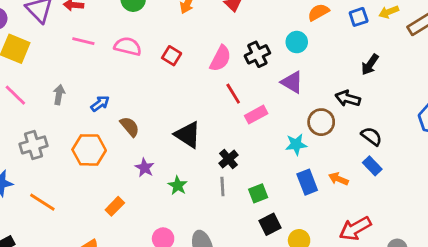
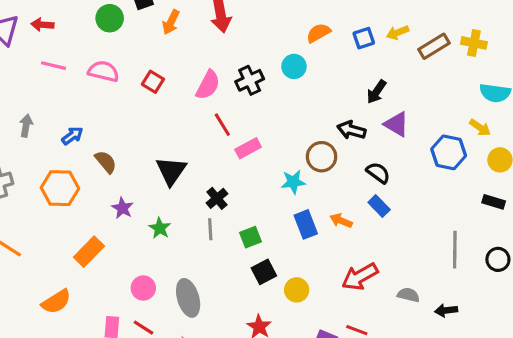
purple triangle: (292, 82) -> (396, 124), moved
black triangle: (188, 135) -> (171, 171), turned 32
orange rectangle: (115, 206) -> (89, 252), size x1.4

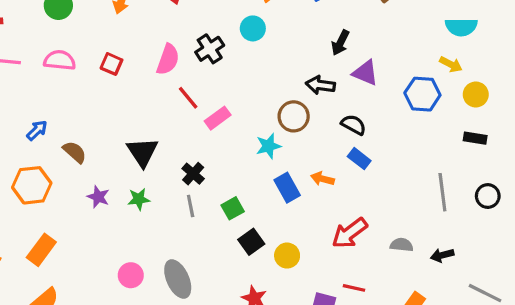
green star: (160, 228) -> (139, 199), moved, turned -30
orange rectangle: (89, 252) -> (41, 250), moved

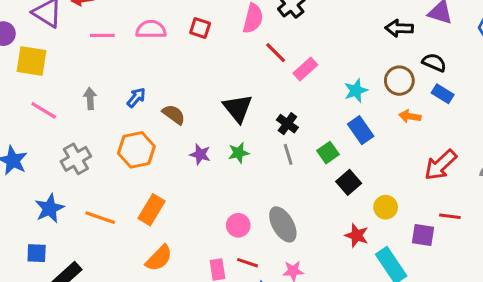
brown circle: (294, 116) -> (399, 81), moved
blue rectangle: (287, 188) -> (361, 130), moved
yellow circle: (287, 256) -> (386, 207), moved

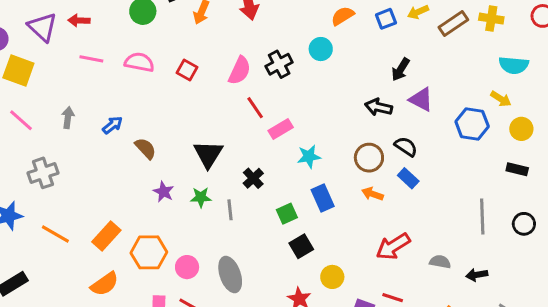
cyan star: (356, 91) -> (309, 157), moved
orange hexagon: (136, 150) -> (149, 252), moved
gray line: (288, 154) -> (230, 210), moved

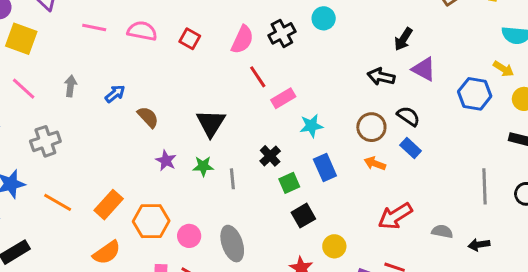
black cross: (253, 178) -> (270, 156), moved

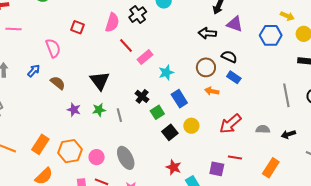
pink semicircle: (142, 31) -> (53, 48), moved, turned 66
yellow circle: (334, 246) -> (191, 126), moved

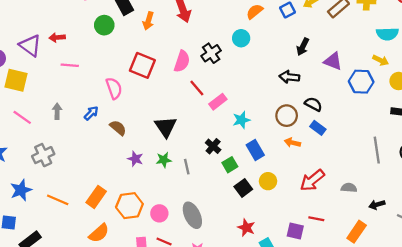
purple triangle: (235, 24) -> (333, 61), moved
red square: (78, 27) -> (142, 65), size x1.6
black arrow: (288, 134) -> (377, 205), moved

